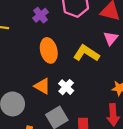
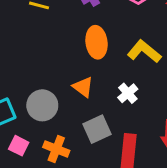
white cross: (66, 87) -> (128, 93), moved

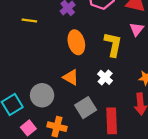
yellow L-shape: (144, 51) -> (113, 44), turned 70
pink square: (19, 146) -> (28, 128), turned 32

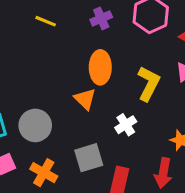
orange triangle: (71, 77) -> (85, 99), moved

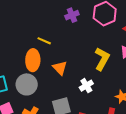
yellow line: (46, 21) -> (44, 41), moved
orange ellipse: (100, 67) -> (33, 60), moved

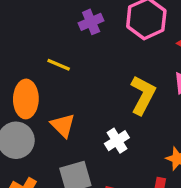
yellow line: (44, 41) -> (59, 65), moved
orange triangle: (60, 68) -> (63, 125), moved

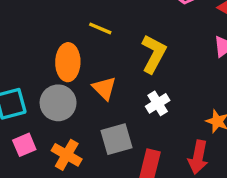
yellow L-shape: (143, 95) -> (154, 54), moved

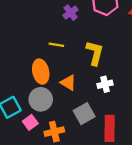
white cross: (158, 103) -> (105, 84), turned 32
pink square: (24, 145) -> (30, 122), moved
orange cross: (67, 155) -> (54, 132), turned -30

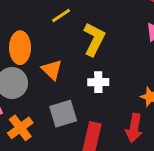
yellow line: (56, 45) -> (61, 16), moved, turned -56
orange cross: (54, 132) -> (20, 128), turned -36

